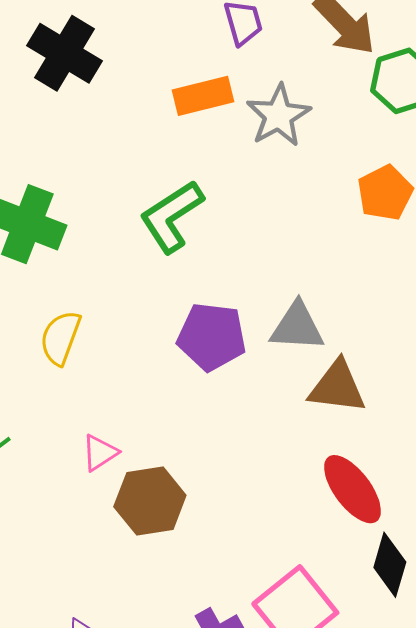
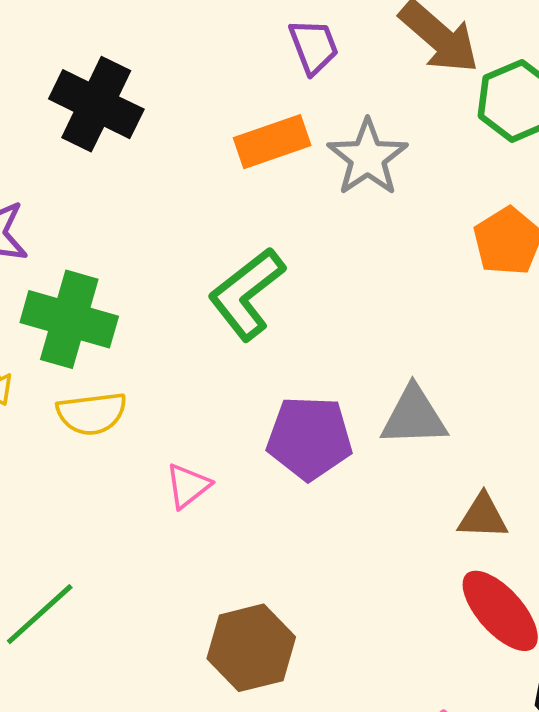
yellow semicircle: (60, 338) -> (92, 413), moved, turned -112
brown triangle: (337, 387) -> (483, 517), moved, size x0.7
pink triangle: (100, 453) -> (188, 486), moved

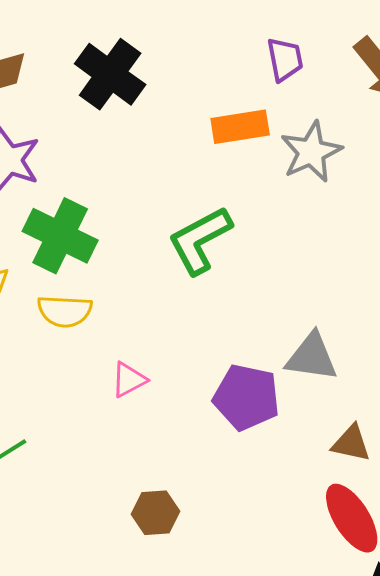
purple pentagon: (309, 438) -> (246, 397), moved
brown hexagon: (251, 648) -> (156, 513), size x0.7

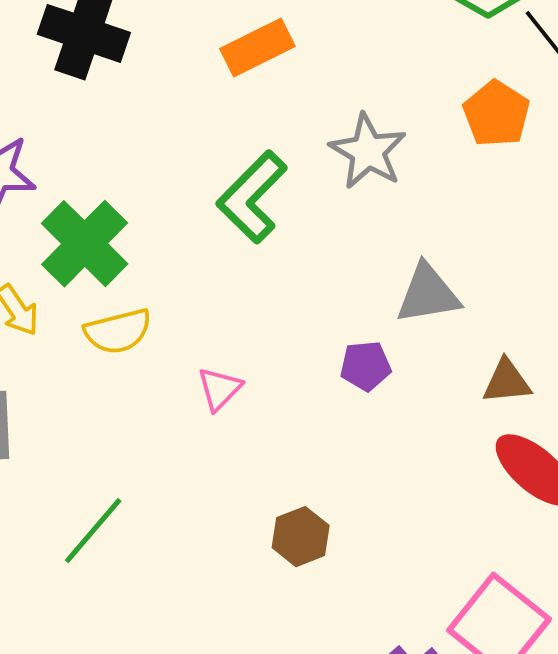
gray star: (311, 152) -> (368, 151), moved
green cross: (60, 236) -> (85, 244), turned 36
purple pentagon: (246, 397) -> (366, 366), size x0.6

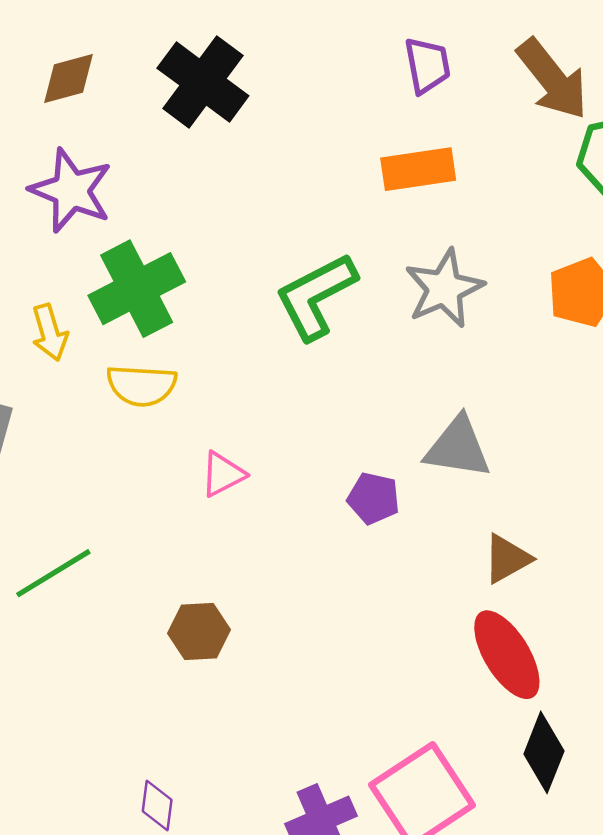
orange rectangle: (257, 47) -> (418, 169), moved
brown triangle: (507, 382) -> (507, 559), turned -42
brown hexagon: (301, 537) -> (199, 631), moved

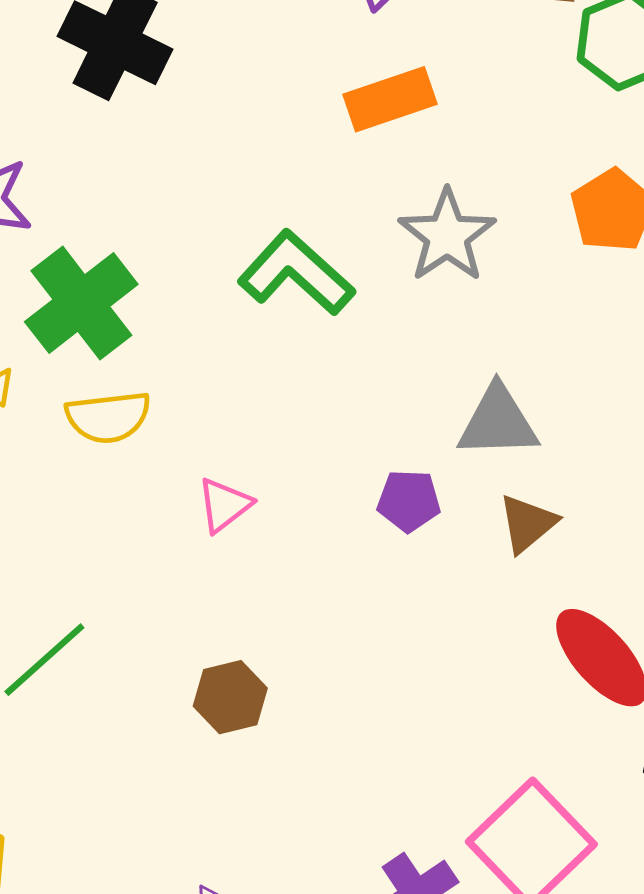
green L-shape: (316, 296) -> (296, 273), turned 80
brown triangle: (507, 559) -> (528, 523), moved

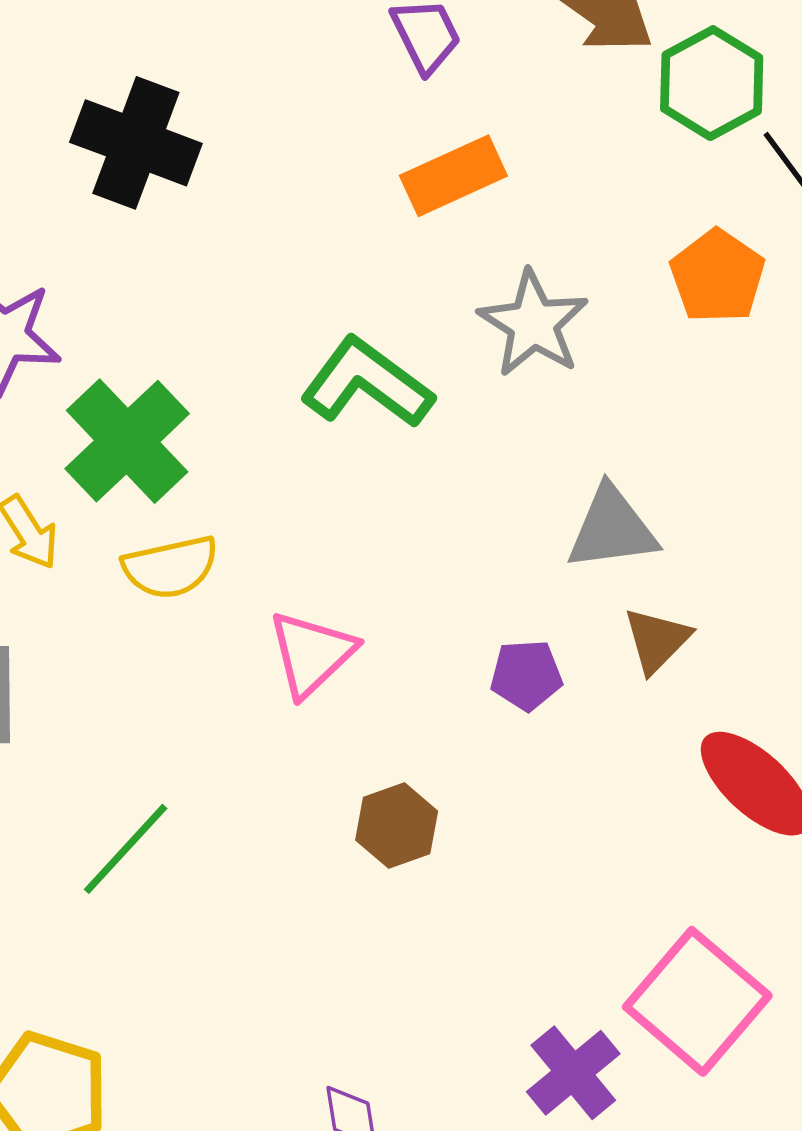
purple pentagon: (409, 501) -> (526, 675), moved
pink triangle: (224, 505) -> (312, 654), size x1.4
brown hexagon: (230, 697) -> (397, 826), moved

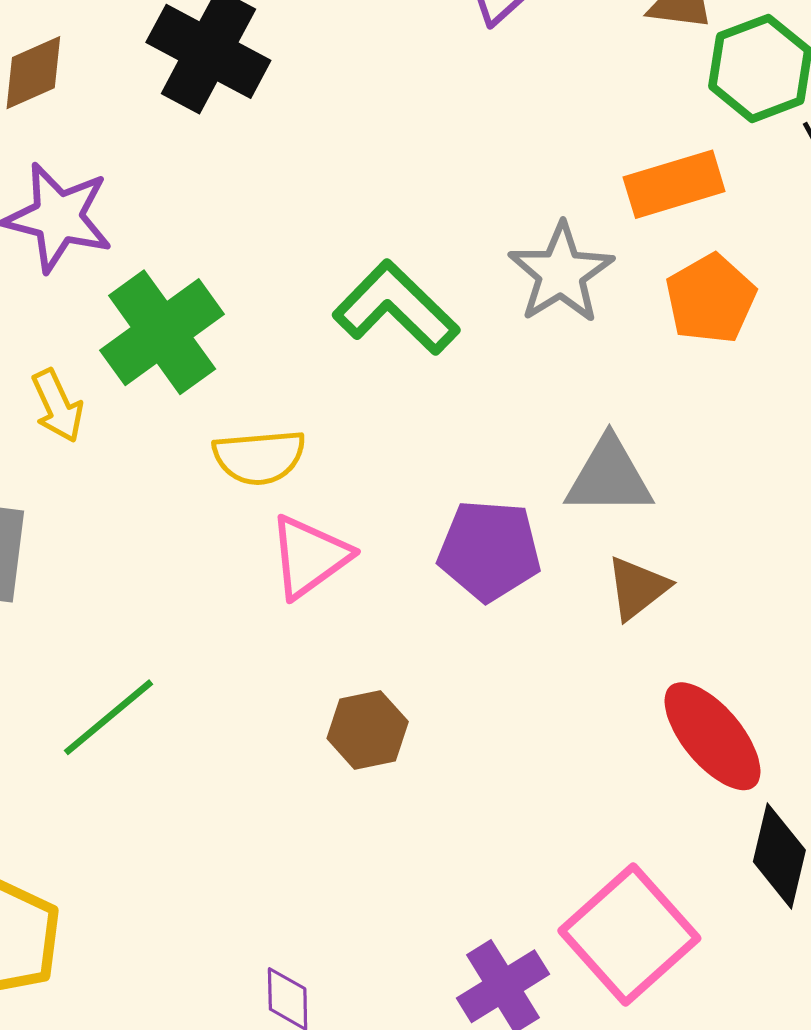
orange rectangle: (453, 176) -> (674, 184), moved
orange pentagon: (718, 276) -> (711, 299), moved
yellow semicircle: (170, 567) -> (259, 457), moved
purple pentagon: (526, 675) -> (489, 550), moved, size x1.5

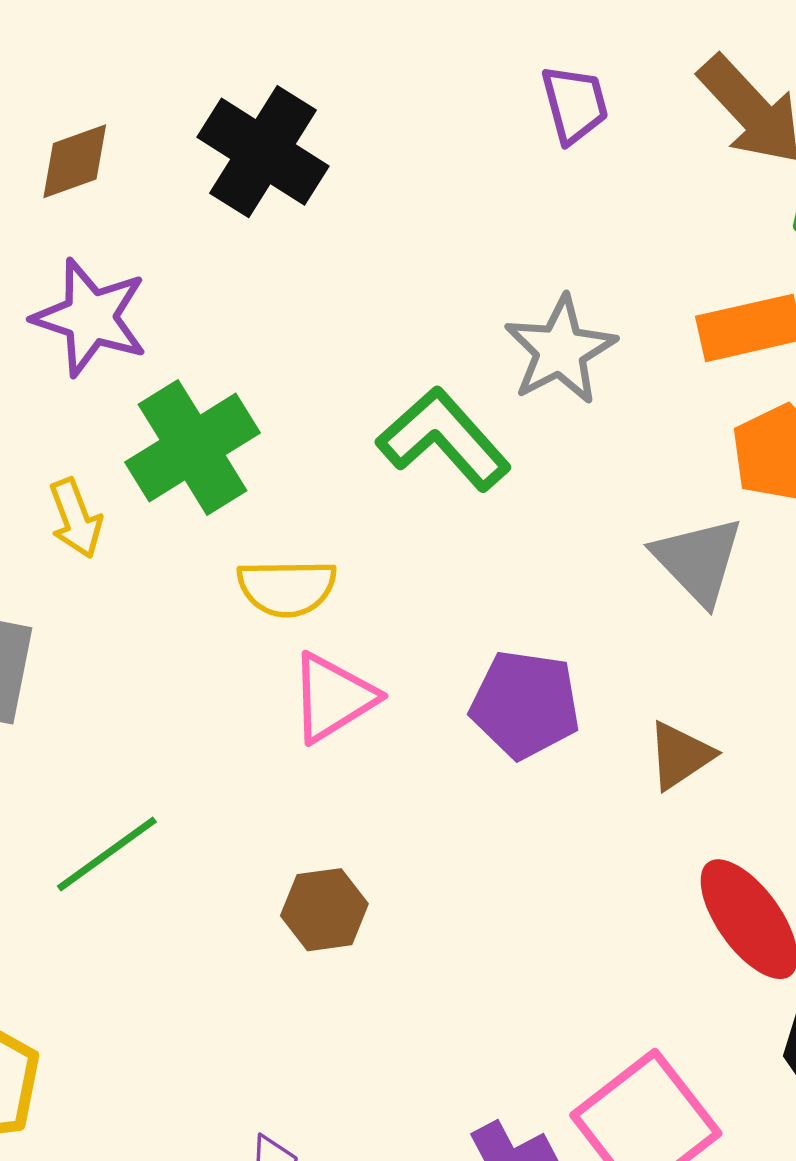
gray star: (561, 273) -> (560, 350), moved
gray triangle: (609, 477) -> (698, 560), moved, turned 42
brown hexagon: (368, 730) -> (324, 910), moved

